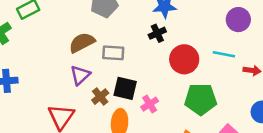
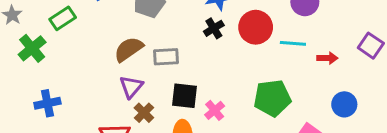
red circle: (184, 59) -> (256, 27), moved
brown cross: (100, 97) -> (144, 113), moved

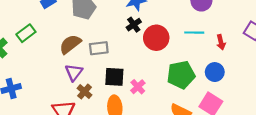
green rectangle: (63, 18) -> (26, 33), moved
red circle: (256, 27) -> (156, 38), moved
red arrow: (327, 58) -> (221, 42), turned 80
blue circle: (344, 104) -> (215, 72), moved

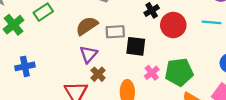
green pentagon: (181, 75) -> (179, 72), moved
black square: (114, 77) -> (136, 46), moved

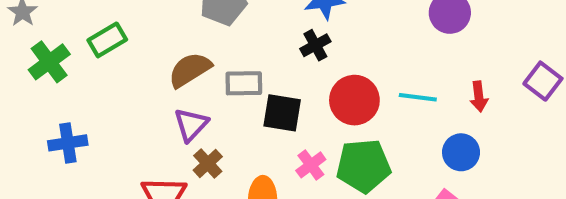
cyan line: (212, 22) -> (418, 97), moved
red circle: (173, 25) -> (354, 100), moved

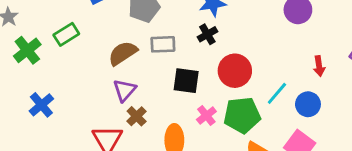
gray rectangle: (244, 83) -> (163, 44), moved
cyan line: (418, 97) -> (277, 93), moved, turned -55
blue cross: (68, 143) -> (41, 105), turned -30

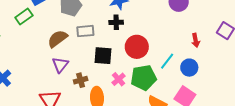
green rectangle: (66, 34) -> (24, 17), moved
black cross: (207, 34) -> (116, 22), turned 32
brown cross: (137, 116) -> (81, 80), moved, turned 32

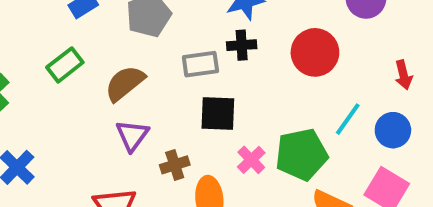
green rectangle: (24, 17) -> (65, 65), moved
gray rectangle: (85, 31) -> (200, 64), moved
red circle: (137, 47) -> (315, 52), moved

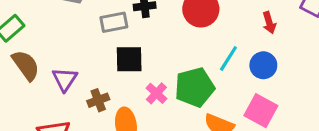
brown semicircle: (125, 83) -> (26, 65), moved, turned 96

